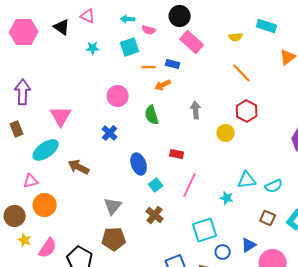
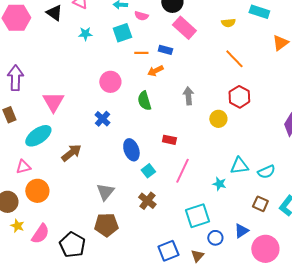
brown arrow: (79, 167) -> (71, 153), turned 115

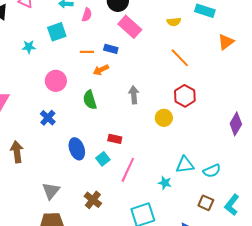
pink semicircle: (141, 16) -> (87, 15), turned -88
cyan square: (122, 33) -> (57, 32), moved
cyan star: (85, 34) -> (29, 47), moved
brown arrow: (71, 153) -> (17, 152), turned -60
cyan square: (148, 171) -> (103, 159), moved

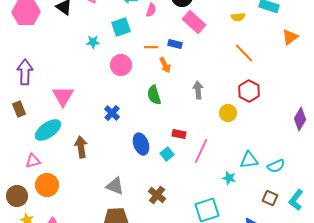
orange arrow: (101, 70) -> (165, 65), turned -91
pink circle: (56, 81) -> (121, 65), moved
pink line: (128, 170) -> (201, 151), moved
gray triangle: (51, 191) -> (115, 186), turned -48

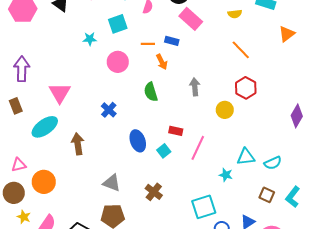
pink triangle: (33, 161) -> (19, 165), moved

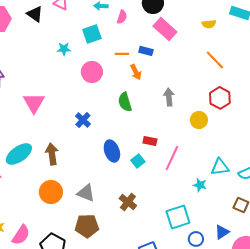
cyan ellipse: (45, 127) -> (19, 154), moved
orange circle: (44, 182) -> (51, 192), moved

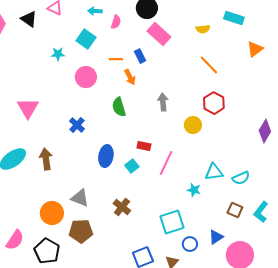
cyan square: (92, 34) -> (86, 39), turned -36
blue rectangle: (146, 51) -> (140, 56), turned 48
blue ellipse: (112, 151) -> (106, 156), turned 30
orange circle: (51, 192) -> (52, 213), moved

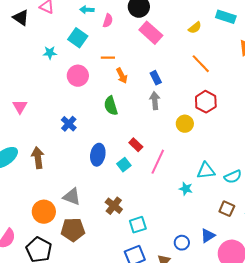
yellow semicircle: (203, 29) -> (195, 28), turned -32
blue rectangle: (140, 56) -> (156, 78), moved
pink triangle: (28, 108) -> (20, 107), size x0.7
red rectangle: (144, 146) -> (136, 145), turned 32
cyan square: (172, 222) -> (138, 225), moved, size x0.7

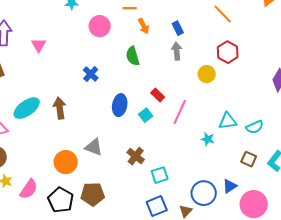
pink triangle: (20, 107) -> (39, 45), moved
brown pentagon: (73, 230) -> (93, 194), moved
blue circle: (182, 243) -> (204, 193), size x1.6

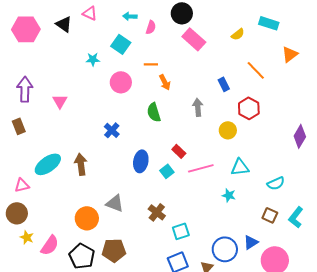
orange line: (223, 14) -> (256, 70), moved
blue rectangle: (178, 28) -> (224, 84), moved
pink line: (180, 112) -> (201, 168), turned 50
cyan triangle: (228, 121) -> (240, 167), moved

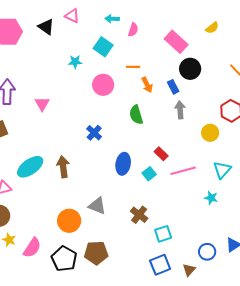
black circle: (182, 13) -> (190, 69), moved
yellow semicircle: (238, 34) -> (212, 28), moved
blue rectangle: (224, 84) -> (173, 87), moved
cyan triangle: (240, 167) -> (222, 170), turned -42
blue circle: (225, 249) -> (207, 252), size x0.7

